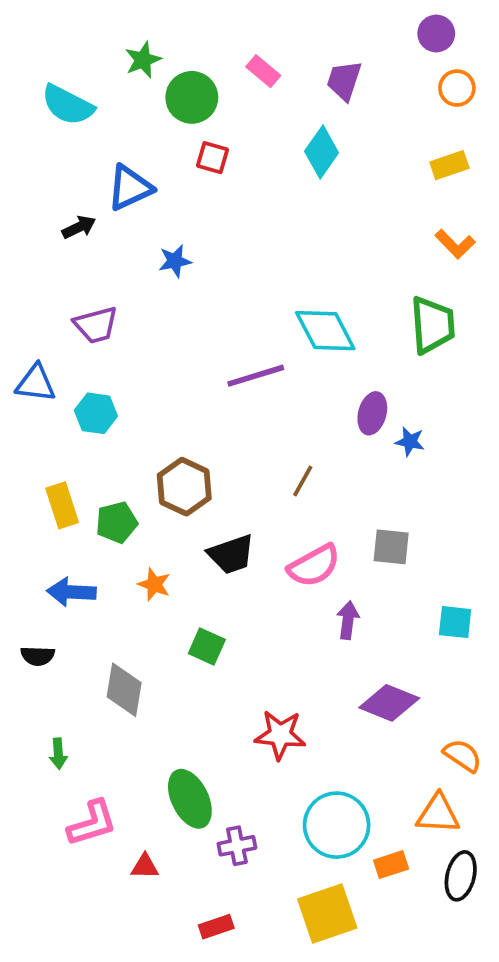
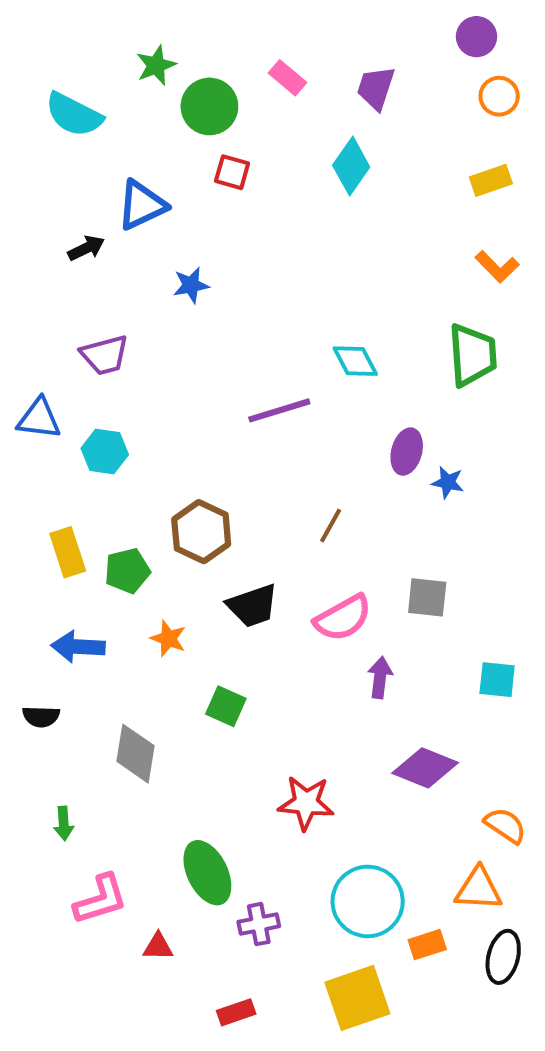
cyan diamond: (325, 331) -> (355, 361), size x0.7

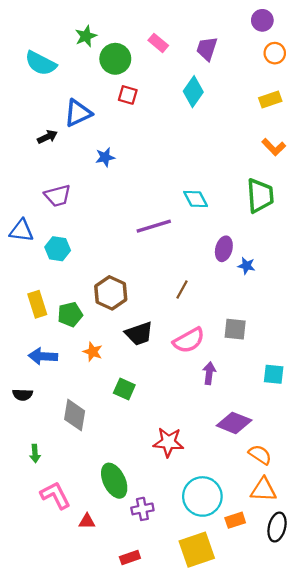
orange semicircle: (505, 825) -> (260, 455), moved
pink L-shape: (101, 899) -> (55, 495), turned -100

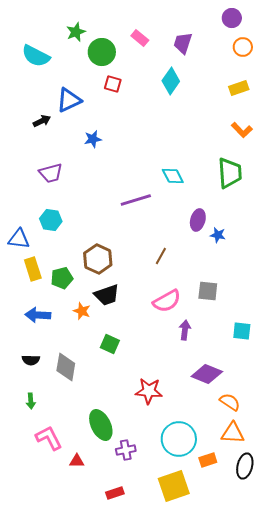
blue triangle: (21, 231) -> (19, 239), moved
black trapezoid: (139, 334) -> (107, 295), moved
black semicircle: (23, 395) -> (31, 360), moved

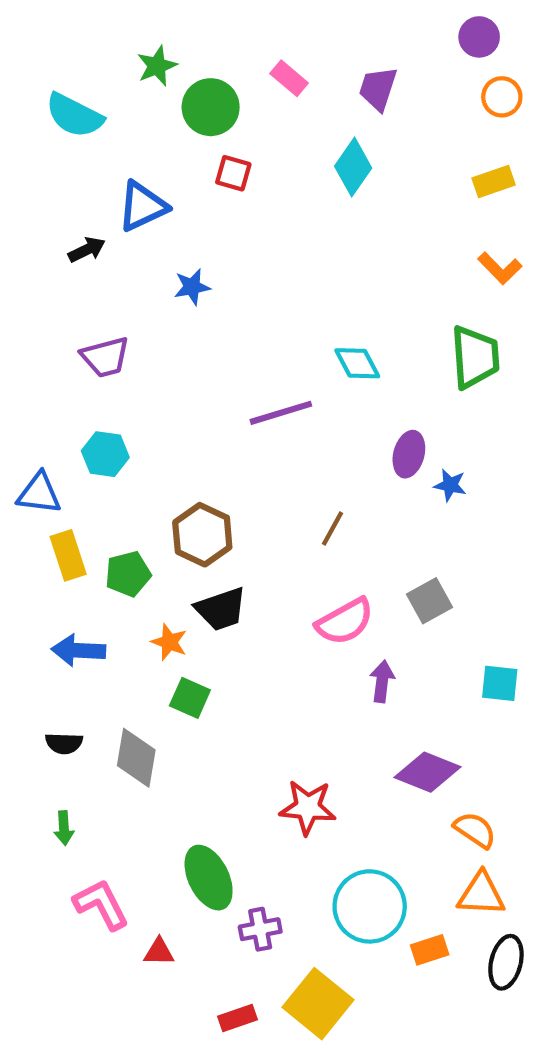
gray square: (208, 291) -> (430, 601), turned -35
green square: (110, 344) -> (190, 698), moved
yellow square: (174, 486) -> (318, 1004), moved, turned -32

